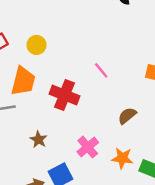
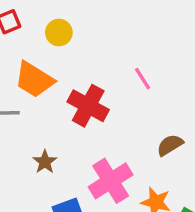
orange trapezoid: (23, 81) -> (34, 80), turned 100
pink cross: (88, 147) -> (111, 181), size x1.4

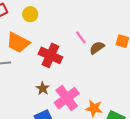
brown semicircle: (170, 145) -> (97, 48), moved
brown star: (45, 162) -> (43, 88), moved

